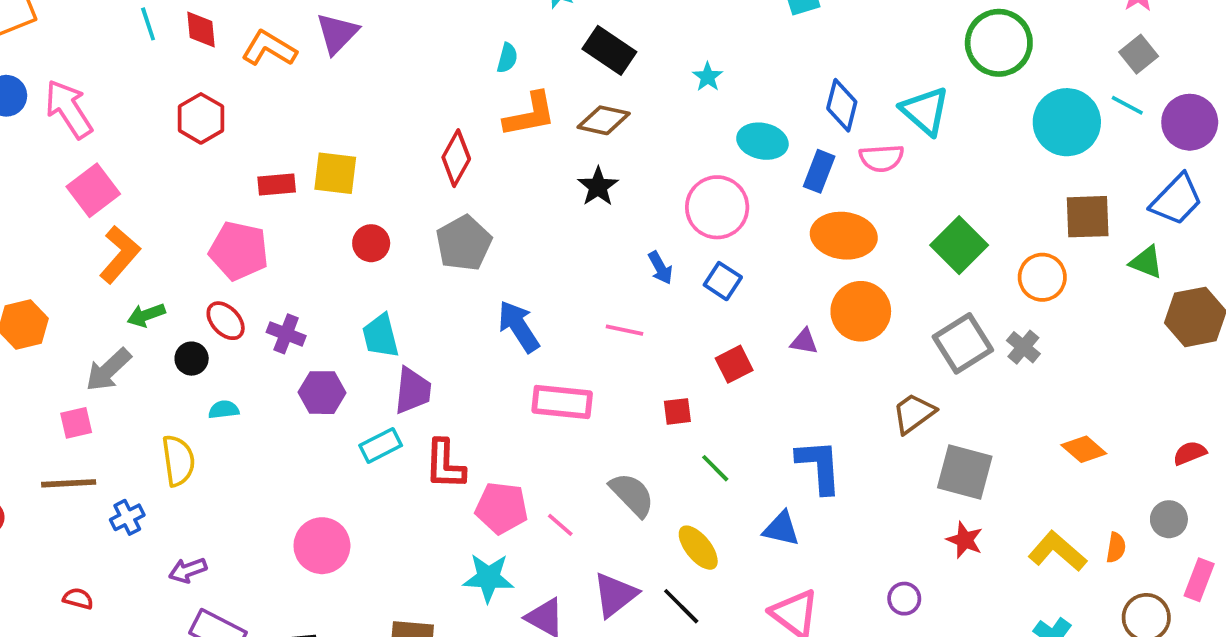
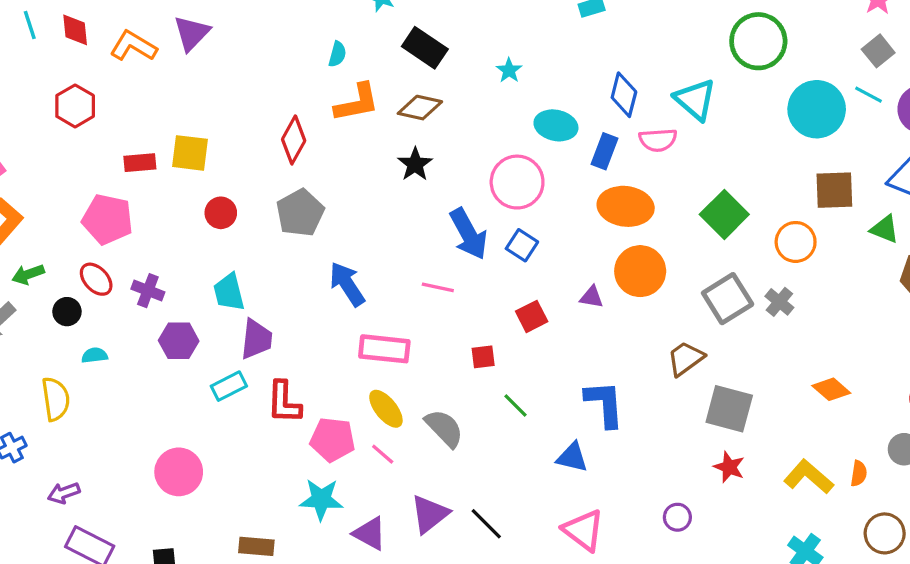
blue arrow: (660, 268) -> (469, 234), size x1.8
yellow ellipse: (698, 548) -> (386, 409), moved

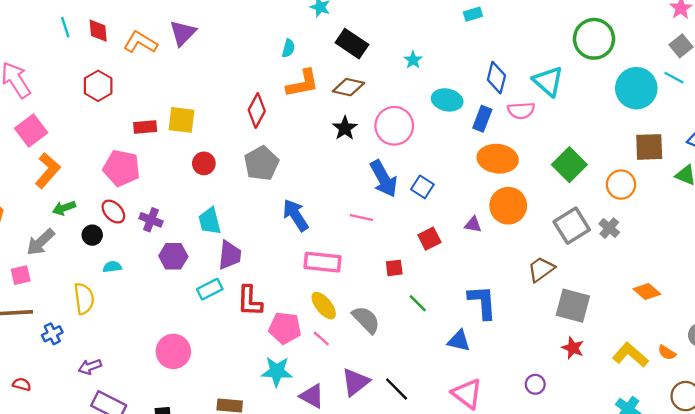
pink circle: (517, 182) -> (394, 126), moved
orange semicircle: (859, 474) -> (667, 353), turned 114

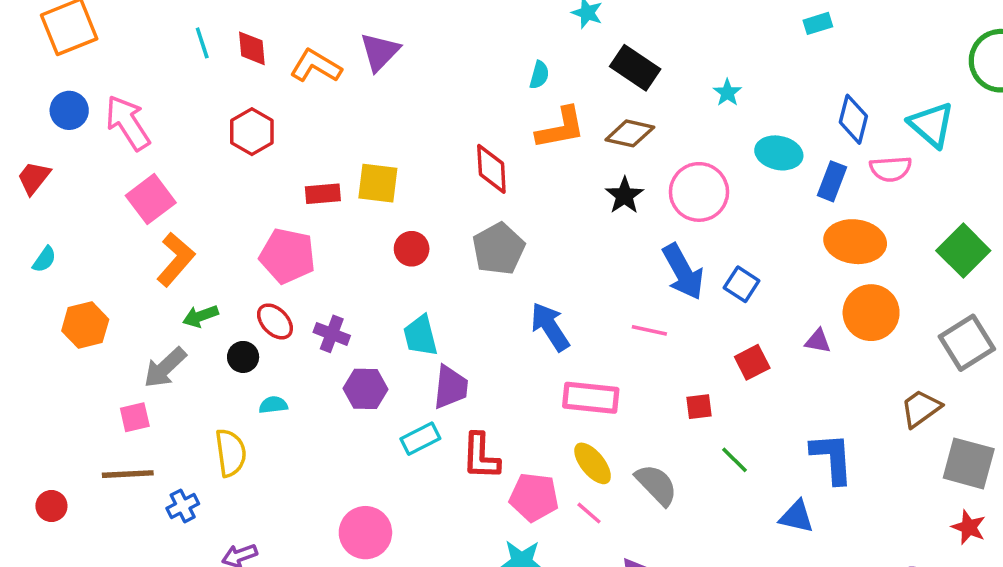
red diamond: (257, 111) -> (491, 169), turned -32

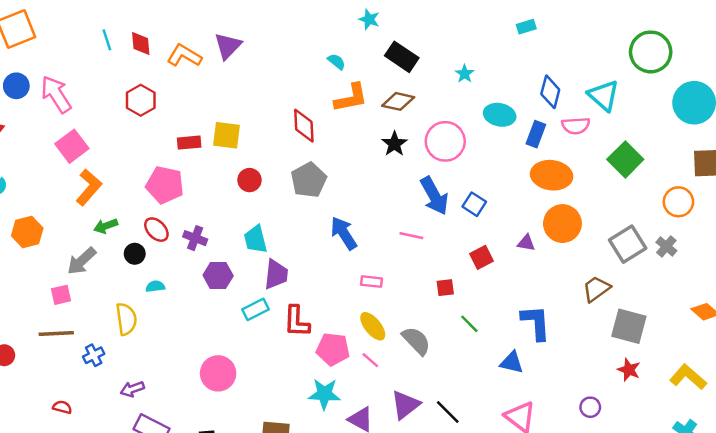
cyan semicircle: (539, 75) -> (336, 62), turned -66
green square: (963, 251) -> (625, 159), moved
pink rectangle: (591, 398) -> (372, 282), size x0.6

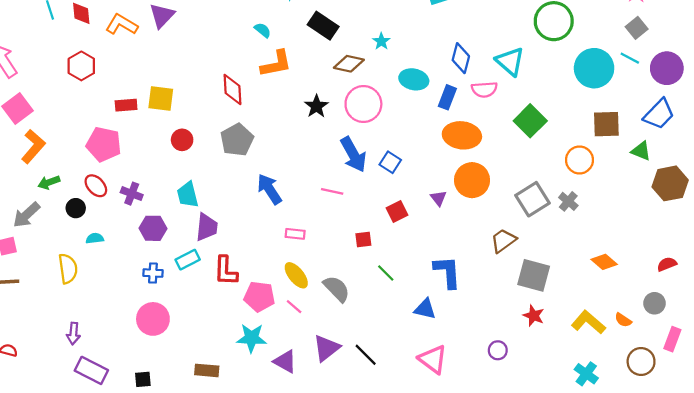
brown diamond: (398, 101) -> (349, 64), moved
purple triangle: (526, 243) -> (438, 198), turned 42
blue cross: (94, 355) -> (153, 273), moved, turned 30
purple arrow: (132, 389) -> (73, 334), turned -65

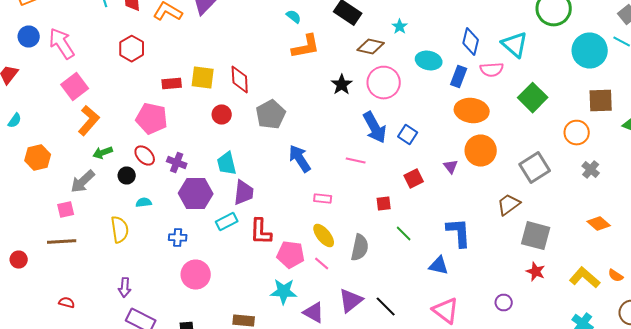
red diamond: (232, 89) -> (240, 80), moved
gray cross: (568, 201) -> (591, 170), moved
purple hexagon: (153, 228) -> (196, 194), size x1.4
blue cross: (153, 273) -> (178, 238), moved
gray semicircle: (337, 289) -> (360, 248), turned 56

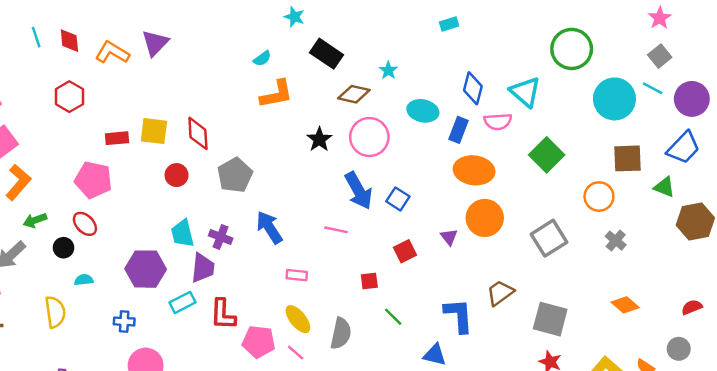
cyan semicircle: (294, 16) -> (262, 58), turned 105
purple cross: (177, 162) -> (221, 237), moved
brown trapezoid: (509, 204) -> (500, 293), moved

